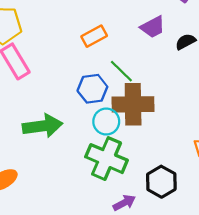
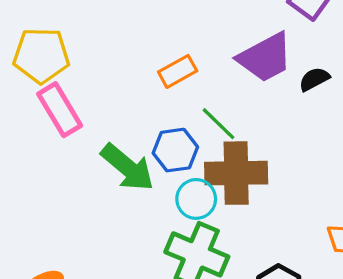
purple trapezoid: (153, 27) -> (265, 58), size x1.5
green arrow: (43, 126) -> (128, 167), moved, turned 48

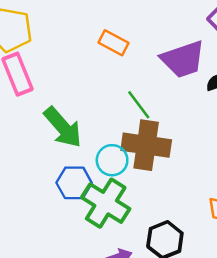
orange rectangle: (178, 71) -> (114, 43), moved, turned 48
blue hexagon: (175, 150) -> (74, 183), moved

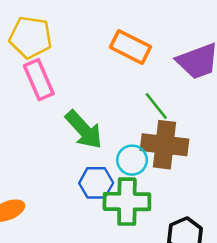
orange rectangle: (114, 43) -> (130, 47), size x1.4
green cross: (106, 203) -> (127, 202), turned -30

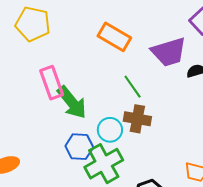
pink rectangle: (39, 80) -> (52, 83), moved
brown cross: (165, 145) -> (137, 119), size x0.7
green cross: (127, 202) -> (104, 164), turned -33

